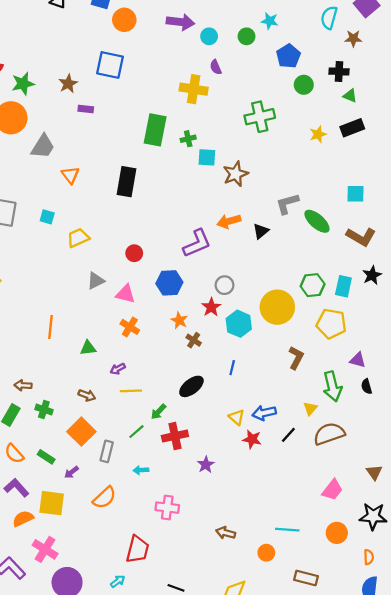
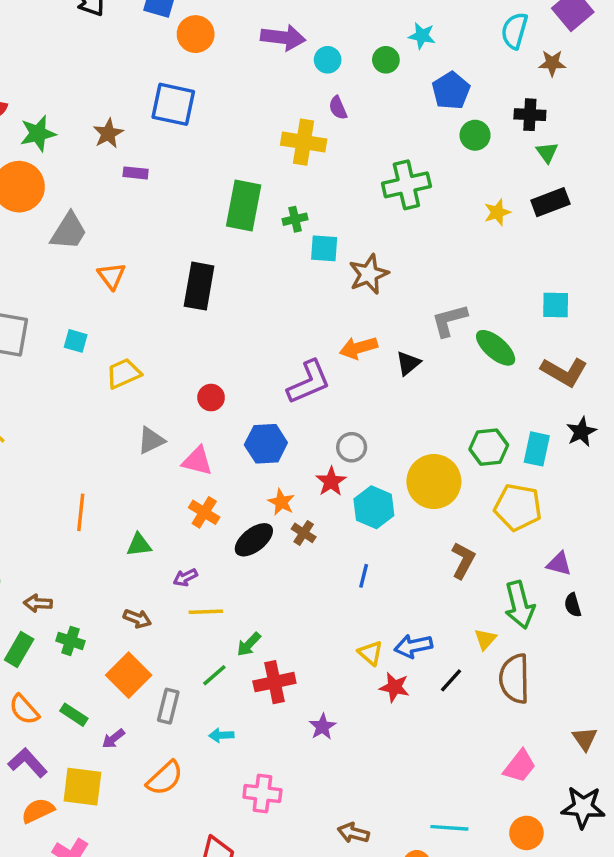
green triangle: (350, 96) -> (547, 152), turned 32
black ellipse: (191, 386) -> (254, 540), moved
brown semicircle: (329, 434) -> (514, 679), turned -72

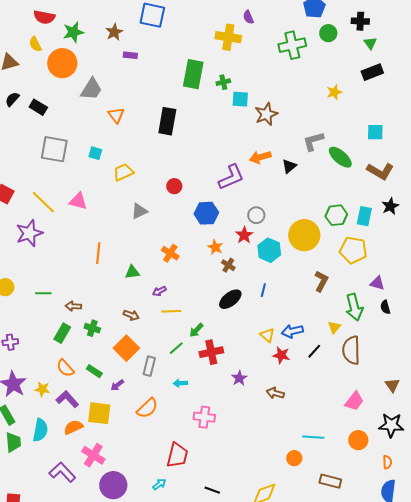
green cross: (406, 185) -> (292, 45), moved
yellow star: (497, 212) -> (334, 92), moved
pink triangle: (197, 461) -> (78, 201), moved
black ellipse: (254, 540) -> (230, 299), moved
brown arrow: (353, 833) -> (275, 393), moved

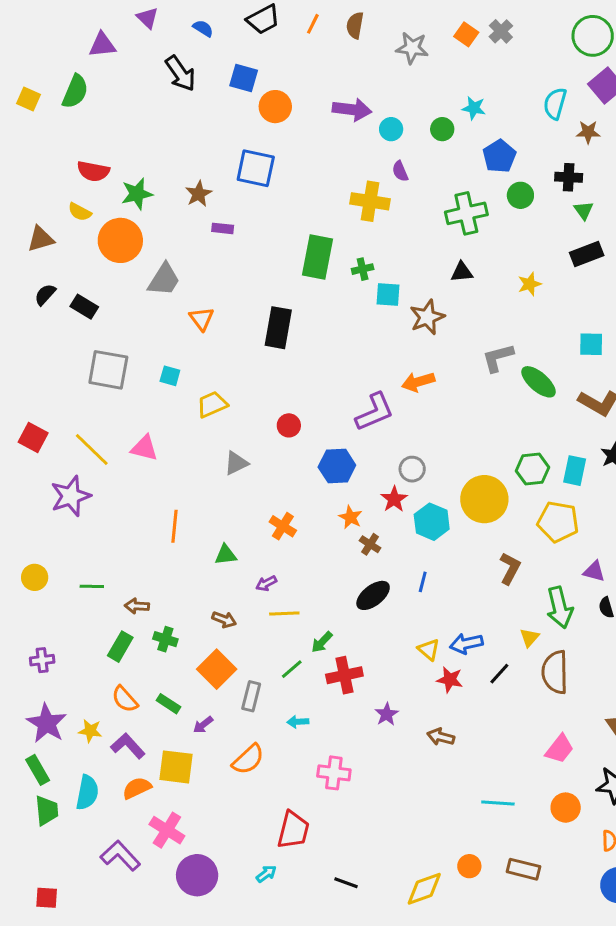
yellow semicircle: (35, 44) -> (80, 212), turned -35
black triangle: (289, 166) -> (462, 272), moved, turned 35
orange circle: (294, 458) -> (469, 866), moved

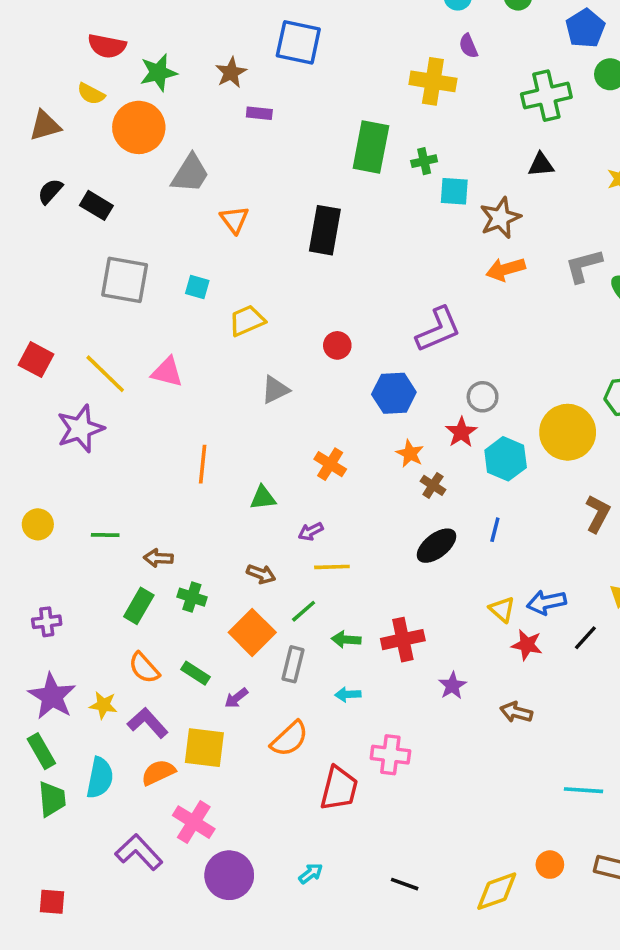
orange arrow: (418, 382) -> (506, 269), moved
green arrow: (322, 642) -> (346, 640), moved, turned 50
green line: (292, 669) -> (304, 611), moved
red trapezoid: (293, 830) -> (339, 788), moved

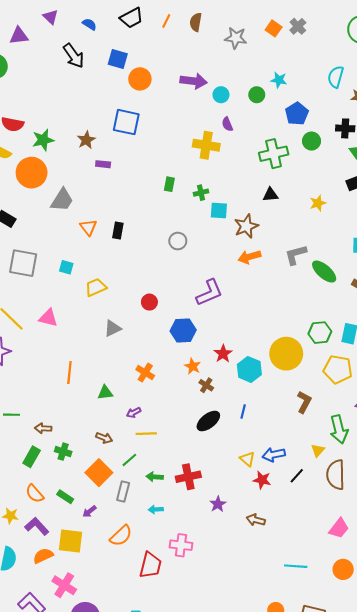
green rectangle: (371, 147) -> (169, 184), size x0.5
black rectangle: (325, 230) -> (118, 230), moved, size x0.6
gray circle: (483, 397) -> (178, 241), moved

